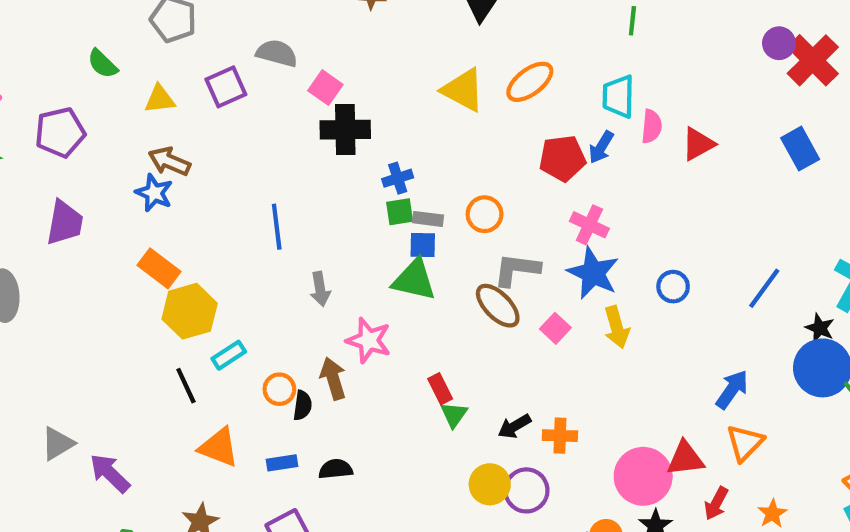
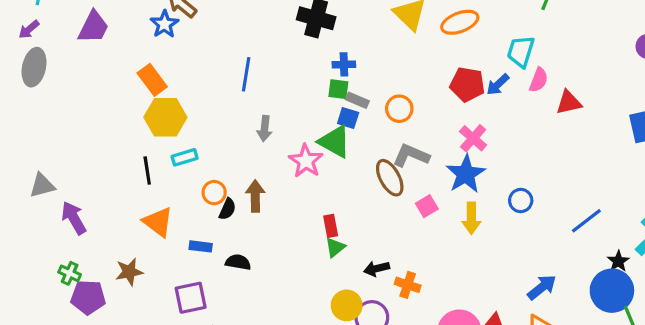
pink star: (369, 340) -> (306, 161), moved

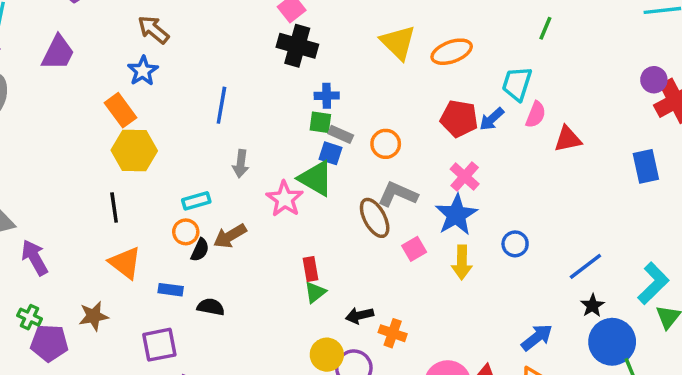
blue star: (164, 24) -> (143, 71), moved
cyan rectangle: (185, 157) -> (196, 201), moved
brown arrow: (255, 196) -> (230, 236), turned -120
black star: (618, 261) -> (592, 306), moved

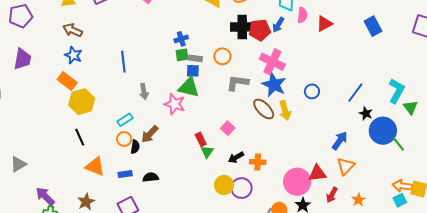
black cross: (297, 46) -> (242, 27), moved
pink cross: (465, 176) -> (272, 62), size x1.4
brown ellipse: (375, 218) -> (264, 109), moved
pink square: (414, 249) -> (228, 128), moved
purple arrow: (35, 258) -> (45, 196), moved

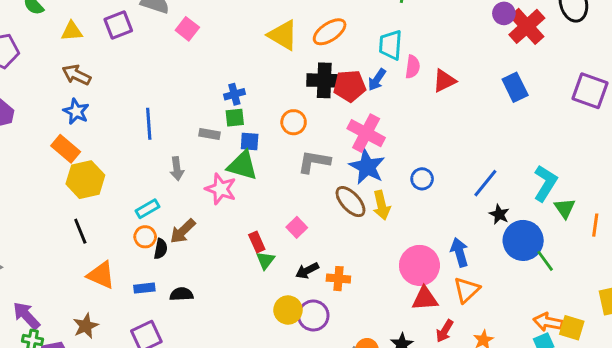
gray rectangle: (195, 58) -> (209, 134), moved
blue arrow: (340, 141) -> (460, 252), turned -54
pink circle: (297, 182) -> (419, 265), moved

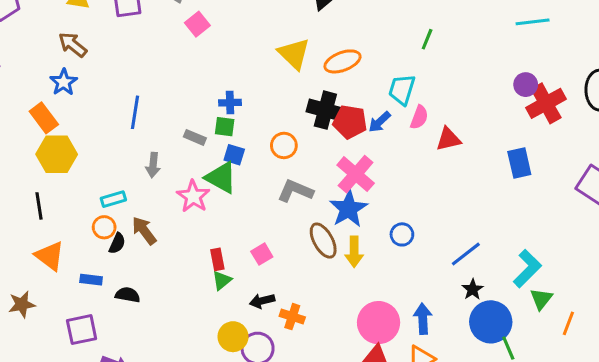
brown arrow: (183, 231) -> (144, 231), turned 84

